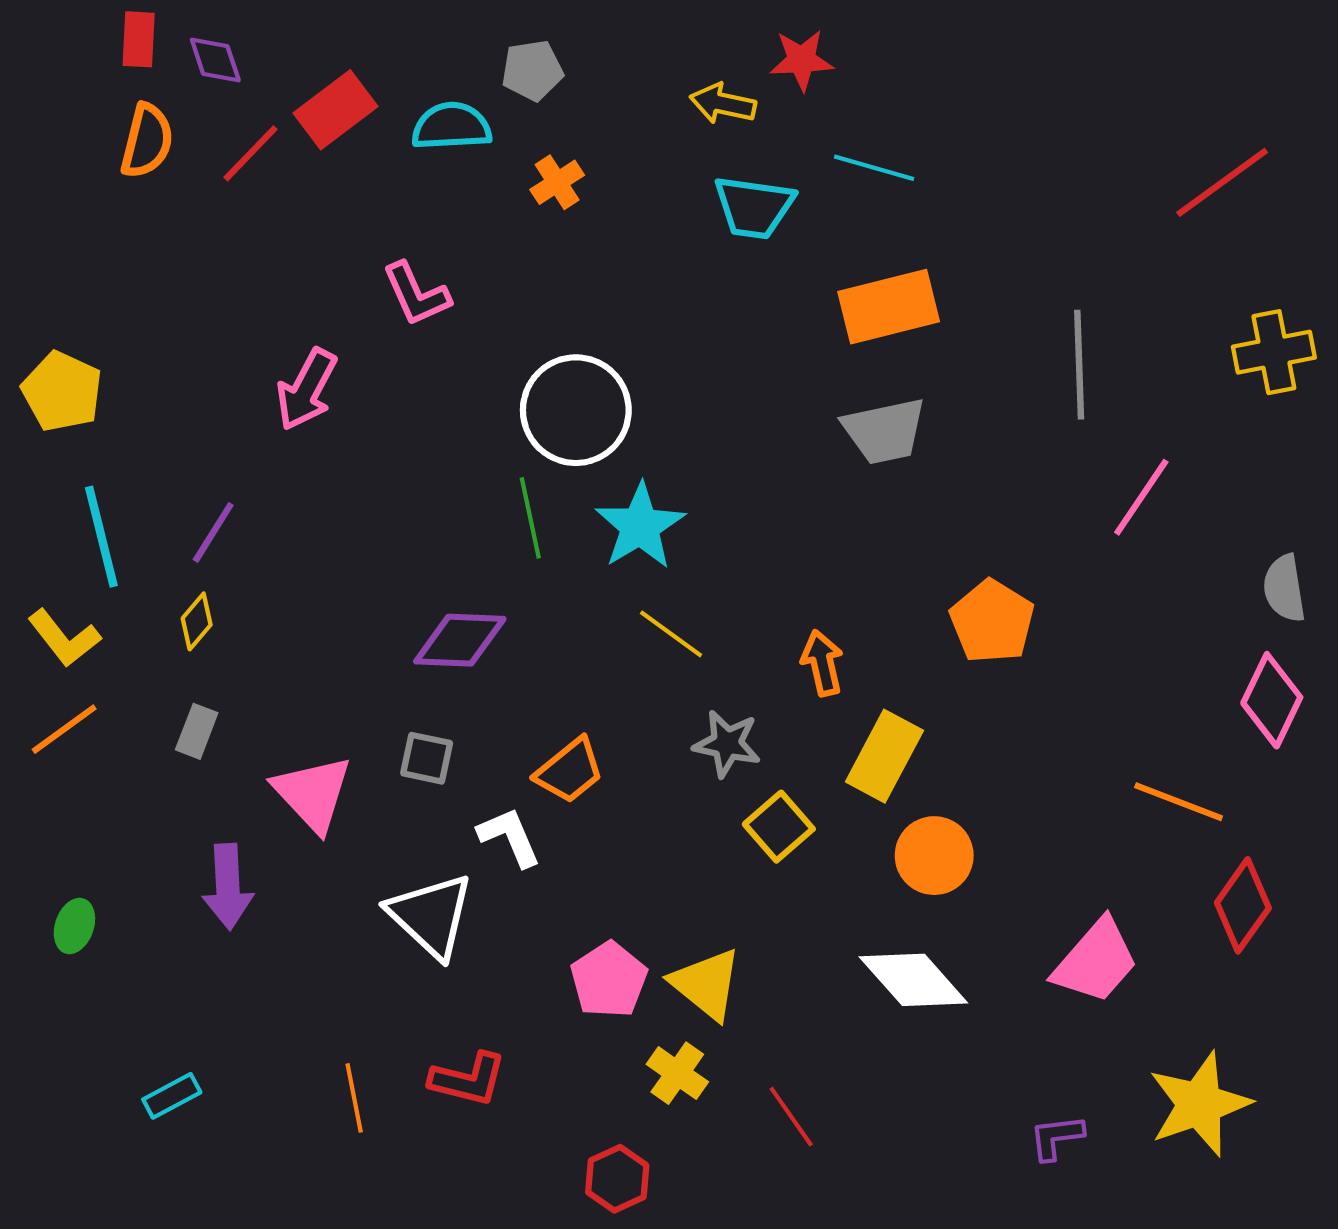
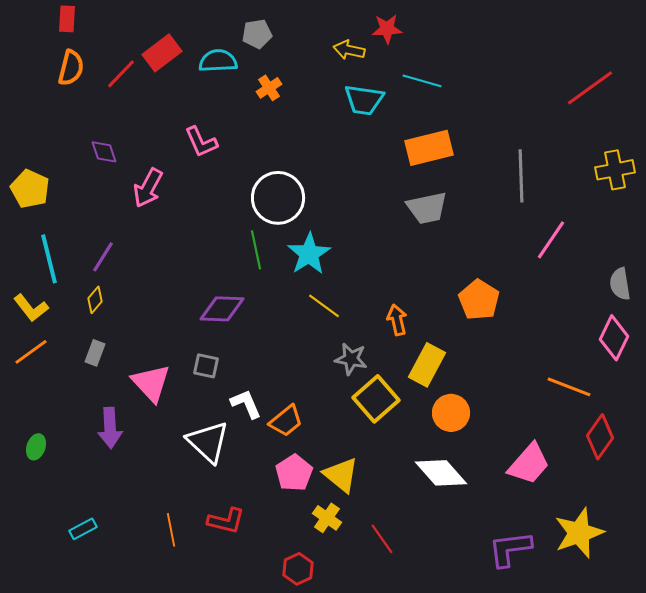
purple diamond: (215, 60) -> (104, 152), moved
orange trapezoid: (570, 771) -> (286, 421), moved
yellow square: (779, 827) -> (376, 399), size x1.4
purple L-shape: (1056, 1137) -> (510, 549), size x1.6

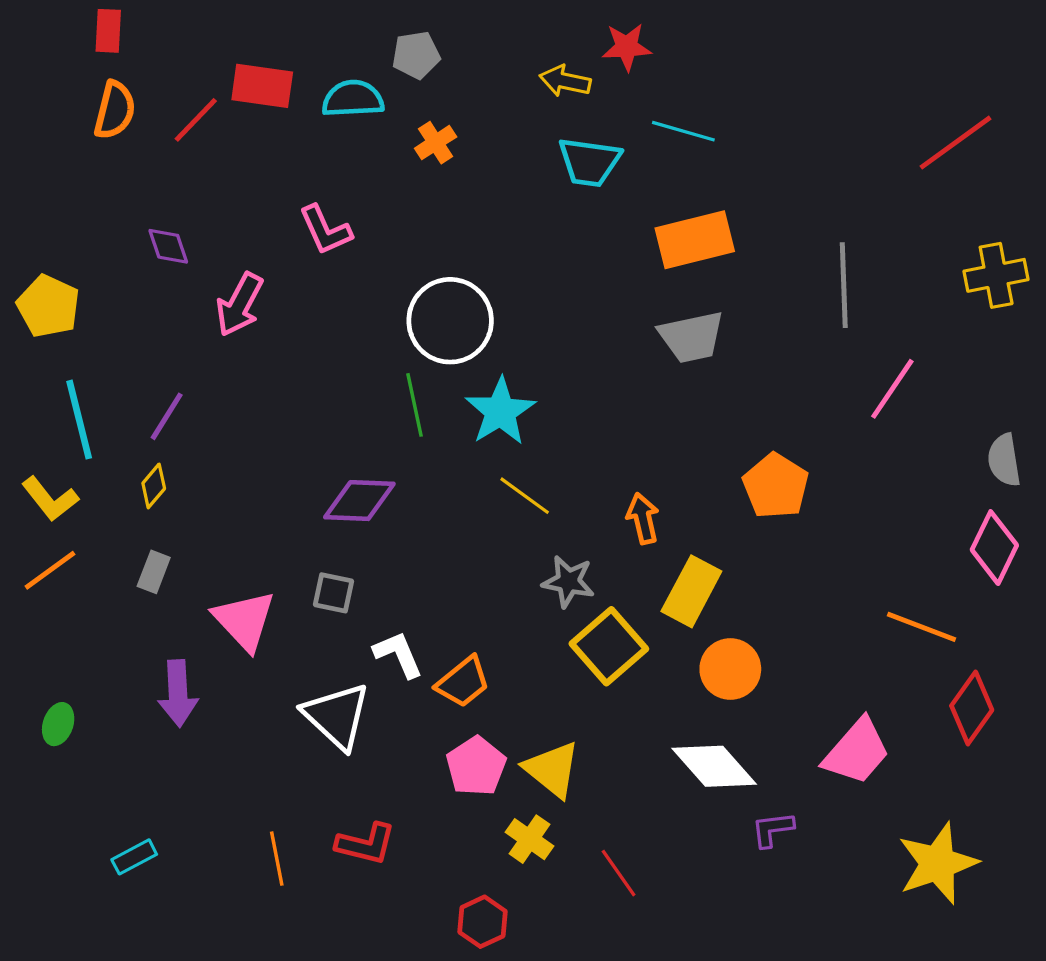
red rectangle: (162, 53) -> (262, 86), turned 45
purple L-shape: (510, 549) -> (772, 829), moved, size x0.6

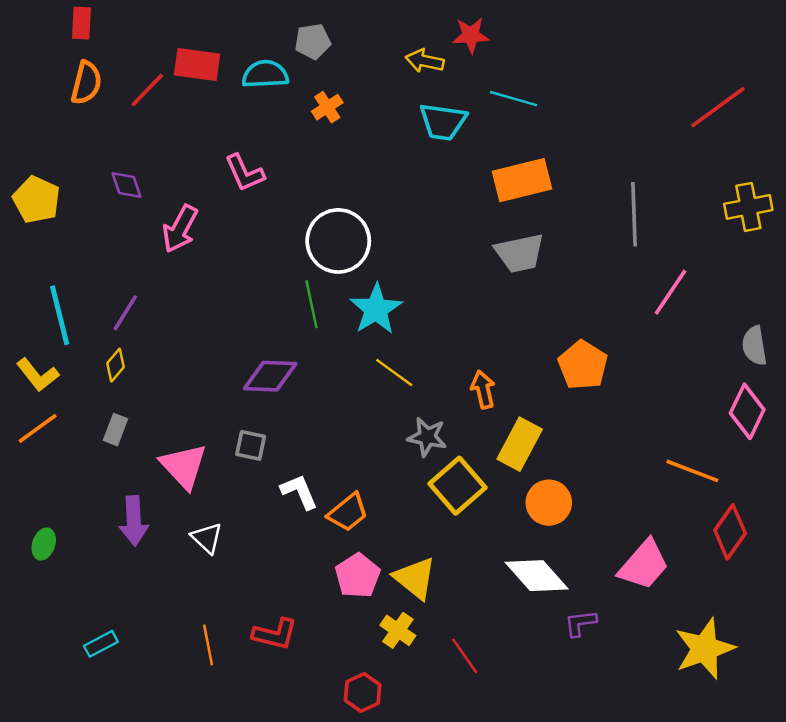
yellow pentagon: (48, 306) -> (36, 200), moved
white triangle: (337, 716) -> (207, 538), moved, size x0.6

